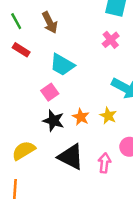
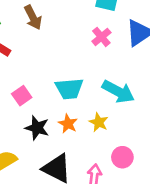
cyan trapezoid: (62, 65) -> (69, 89), moved, turned -35
pink square: (50, 92) -> (22, 96), moved

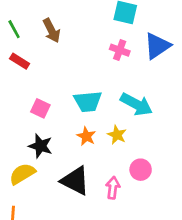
pink cross: (101, 37) -> (120, 50), turned -30
pink square: (22, 96) -> (40, 108), turned -30
black star: (37, 128) -> (40, 146), moved

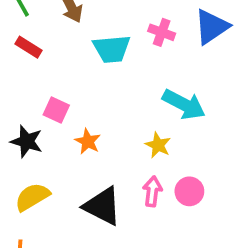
cyan trapezoid: (88, 101) -> (112, 49), moved
orange star: (86, 136) -> (88, 141), moved
black star: (40, 146) -> (27, 141), moved
pink arrow: (113, 188) -> (152, 191), moved

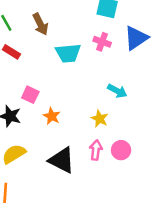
cyan arrow: (184, 104) -> (117, 91), size x0.7

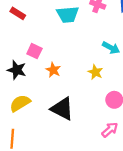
pink arrow: (96, 150) -> (110, 130), moved, turned 42

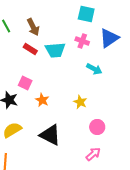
red rectangle: (18, 13) -> (30, 49), moved
cyan arrow: (111, 48) -> (94, 69), moved

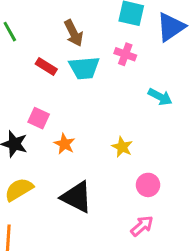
brown arrow: (33, 27) -> (74, 33), moved
blue triangle: (109, 38) -> (171, 27), moved
cyan arrow: (94, 69) -> (160, 97), moved

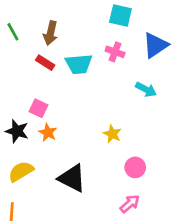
blue triangle: (171, 27) -> (155, 45), moved
brown arrow: (74, 33) -> (51, 33), moved, turned 40
orange star: (64, 144) -> (48, 132), moved

